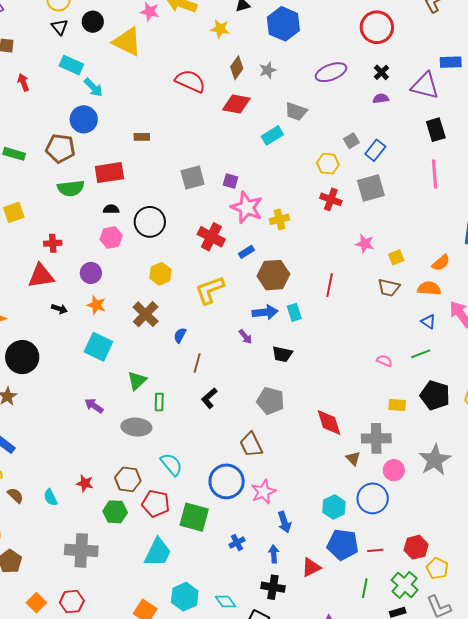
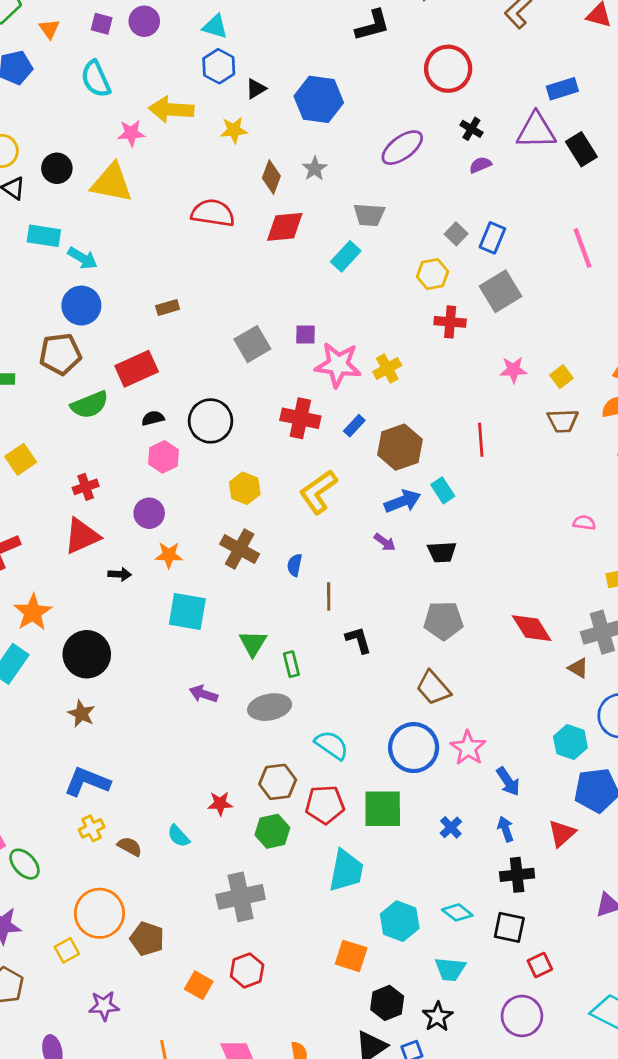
black rectangle: (436, 130) -> (581, 149), moved
black L-shape: (209, 398) -> (358, 640), turned 130

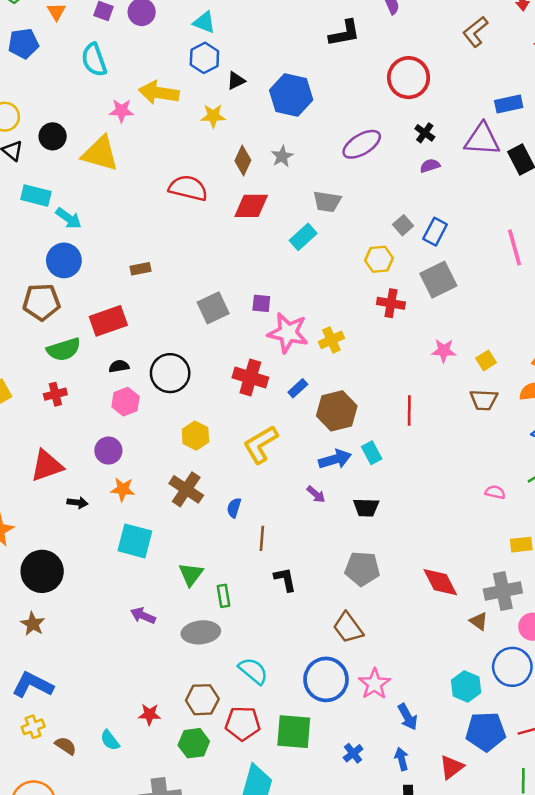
red cross: (86, 487) -> (55, 394), moved

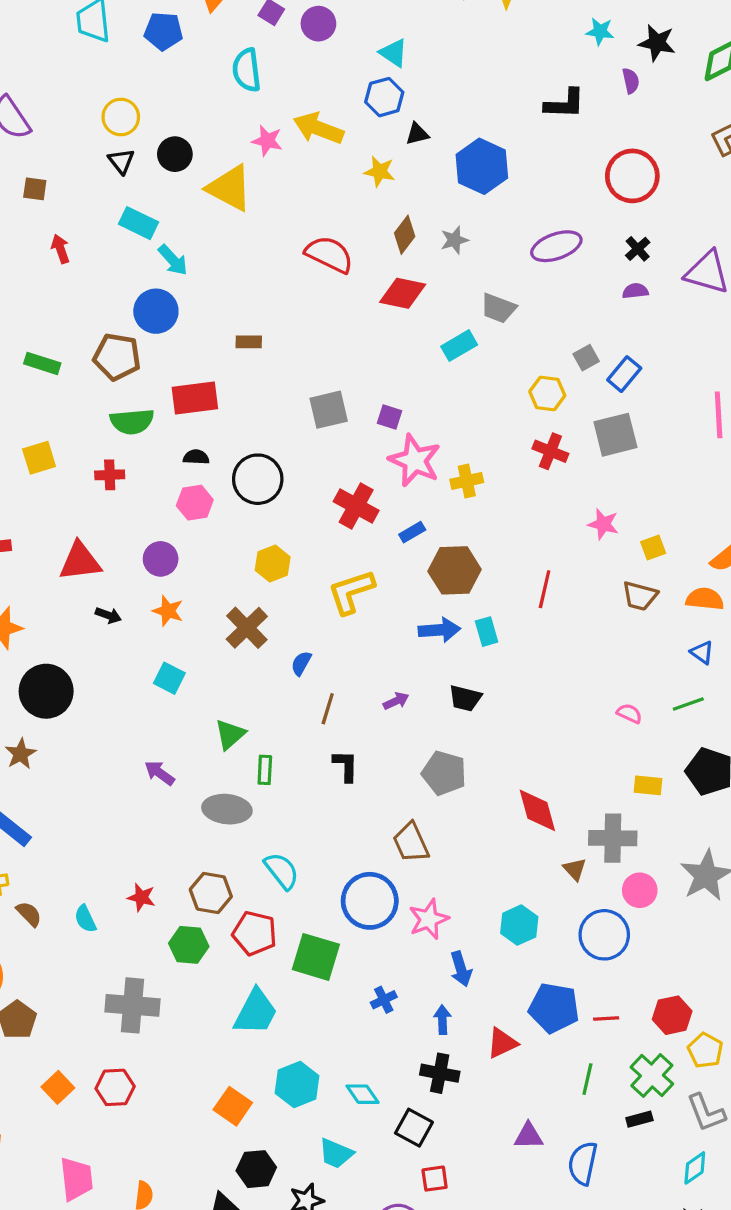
purple arrow: (316, 494) -> (396, 701), moved, turned -78
cyan square: (135, 541) -> (169, 678), size x0.7
cyan hexagon: (466, 687) -> (519, 925), moved

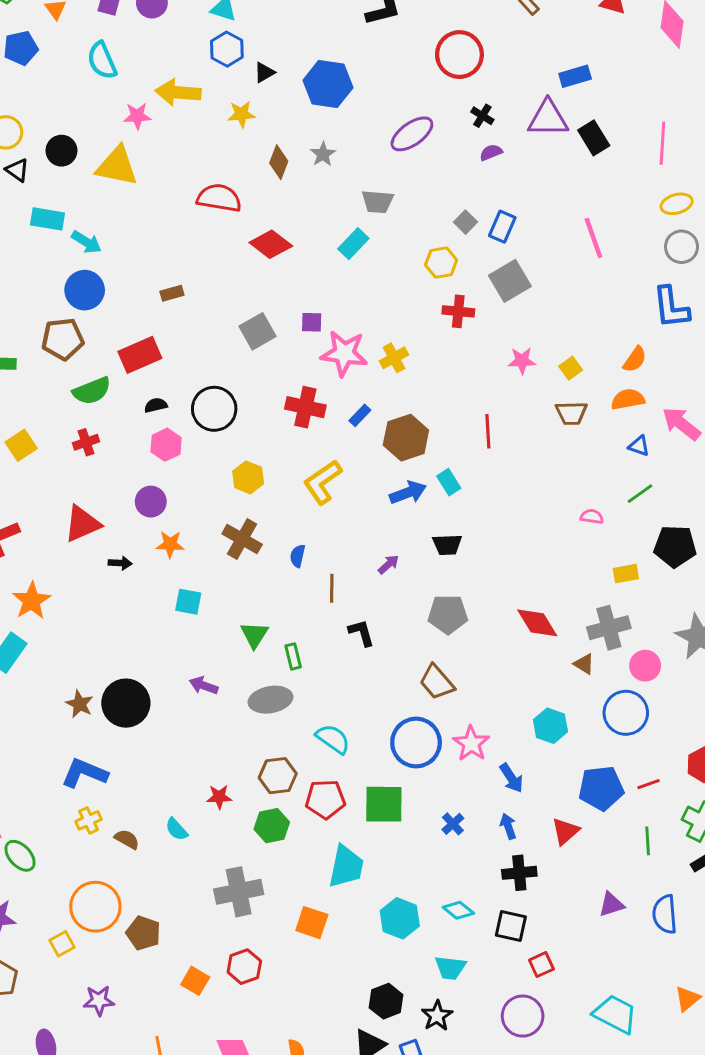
red diamond: (403, 293) -> (271, 244), moved, turned 42
black circle: (46, 691) -> (126, 703), moved
orange square: (233, 1106) -> (312, 923), moved

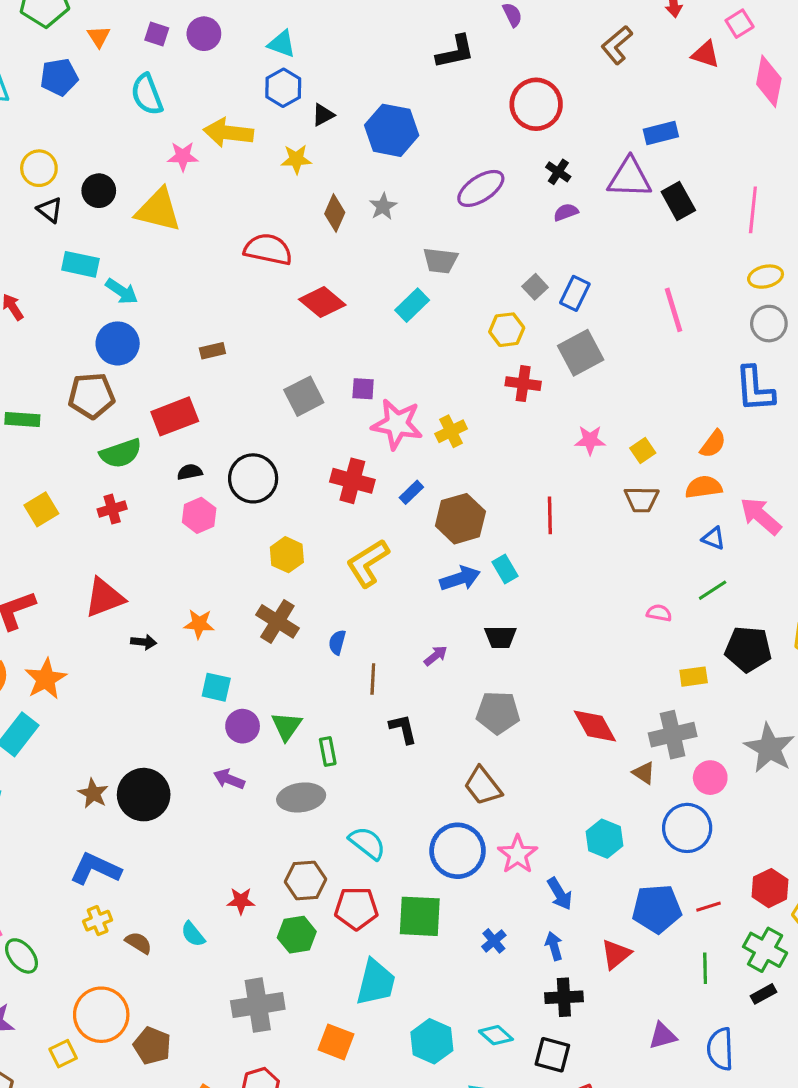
purple circle: (151, 502) -> (243, 726), moved

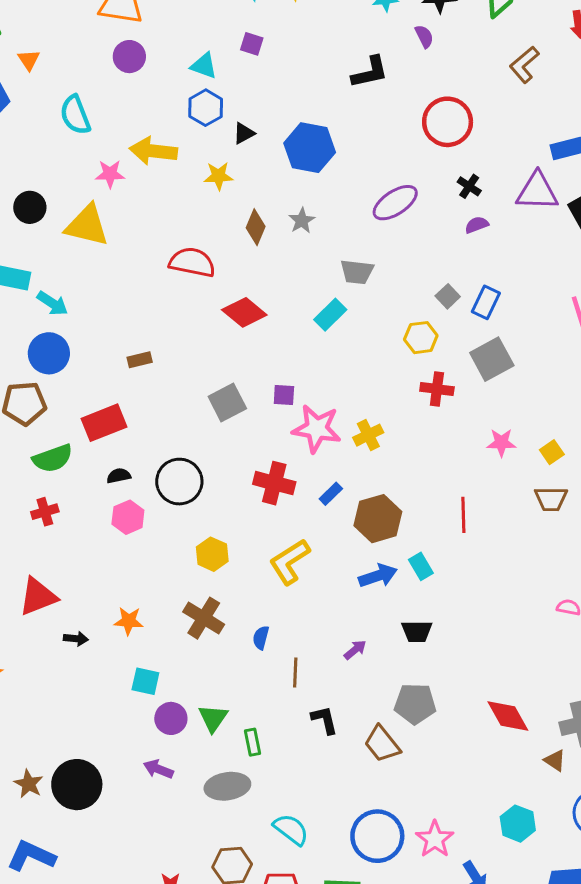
purple square: (157, 34) -> (252, 44), moved
brown trapezoid: (483, 786) -> (382, 744), moved

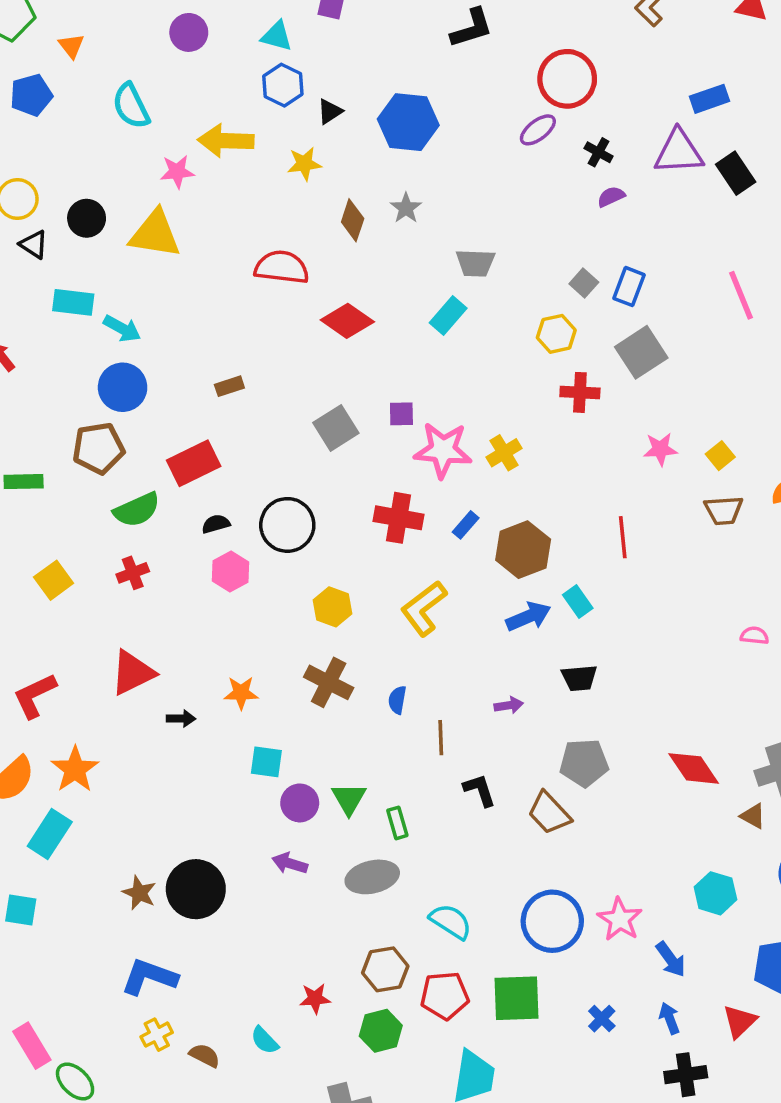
purple ellipse: (395, 203) -> (538, 130), moved, size x0.7
purple arrow: (355, 650) -> (509, 705), turned 35

